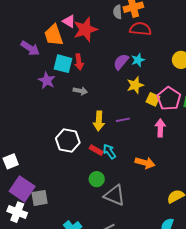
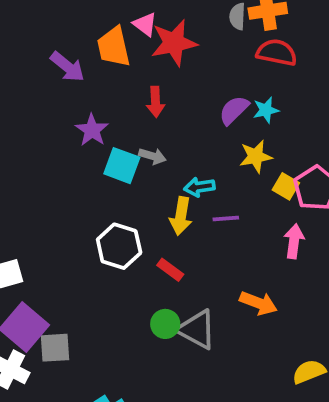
cyan square: (63, 64) -> (122, 166), moved
cyan arrow: (109, 151) -> (199, 187), moved, turned -70
gray triangle: (114, 195) -> (197, 330), moved

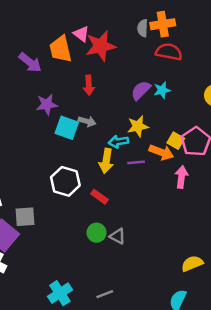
purple star: (92, 130) -> (47, 104), turned 30
yellow star: (256, 156) -> (138, 126), moved
orange arrow: (258, 303) -> (161, 152), moved
gray triangle: (197, 330) -> (117, 236), size x0.6
gray square: (55, 348) -> (25, 217), moved

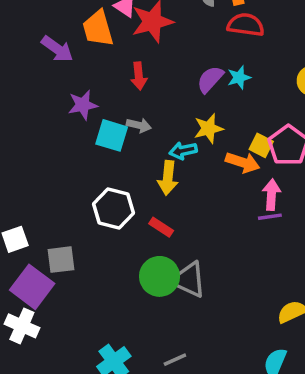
purple line: (136, 162) -> (270, 217), moved
green circle: (96, 233) -> (160, 276), size x1.5
gray triangle: (117, 236) -> (188, 280), size x1.6

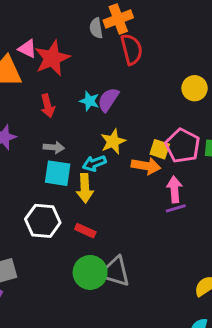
red semicircle: (246, 25) -> (132, 49), turned 76
cyan star: (239, 78) -> (89, 101), moved, turned -30
cyan square: (112, 135) -> (58, 173), moved

